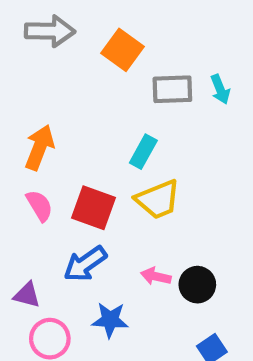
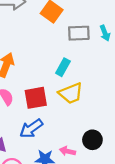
red square: (93, 208) -> (36, 98), turned -30
pink arrow: (156, 276) -> (67, 151), moved

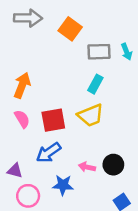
cyan rectangle: (63, 67) -> (95, 84), moved
pink arrow: (67, 151) -> (87, 167), moved

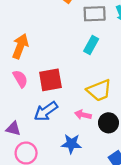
yellow trapezoid: (91, 115) -> (99, 90), moved
pink arrow: (87, 167) -> (83, 115), moved
blue star: (63, 185) -> (71, 144), moved

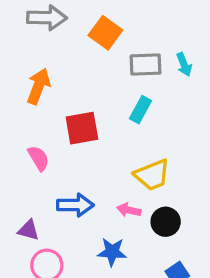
orange arrow: (20, 46) -> (38, 86), moved
red square: (50, 80) -> (82, 128), moved
blue arrow: (46, 111) -> (75, 205), turned -145

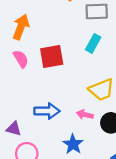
pink semicircle: (38, 158) -> (21, 59), moved
blue star: (112, 252) -> (73, 144), turned 30

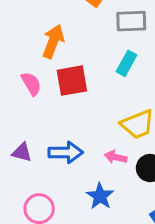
orange arrow: (21, 27) -> (53, 41), moved
purple triangle: (14, 129) -> (22, 152), moved

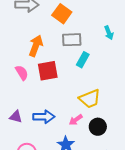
gray rectangle: (131, 21) -> (72, 40), moved
pink arrow: (116, 157) -> (76, 120), turned -48

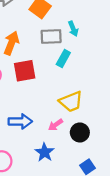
cyan arrow: (109, 33) -> (73, 29), moved

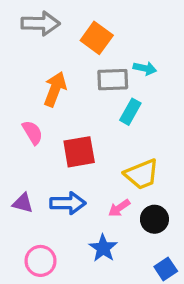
cyan arrow: (73, 29) -> (145, 68), turned -56
red square: (25, 71) -> (79, 152), moved

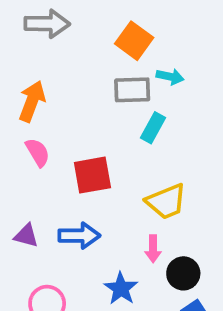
orange square: (97, 38) -> (134, 41), moved
orange arrow: (55, 89) -> (32, 101), moved
pink arrow: (119, 208) -> (153, 249), moved, turned -55
black circle: (154, 219) -> (183, 273), moved

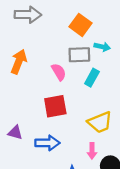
pink semicircle: (38, 152) -> (59, 72), moved
purple triangle: (26, 236) -> (15, 133), moved

